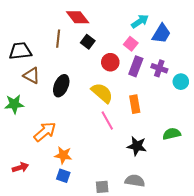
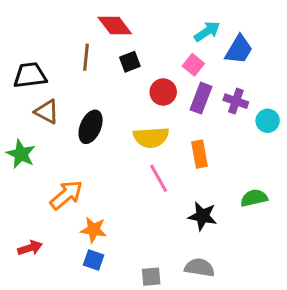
black square: (88, 42) -> (130, 62), turned 32
yellow semicircle: (102, 93) -> (151, 137), turned 135
green star: (14, 104) -> (21, 154), turned 30

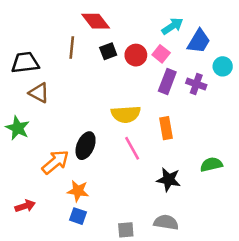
red circle: (163, 92) -> (136, 55), moved
cyan circle: (268, 121) -> (223, 66), moved
black ellipse: (91, 127) -> (86, 146), moved

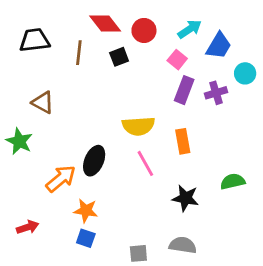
red circle: (136, 55) -> (144, 30), moved
black trapezoid: (25, 63) -> (35, 40), moved
purple cross: (196, 84) -> (216, 93), turned -36

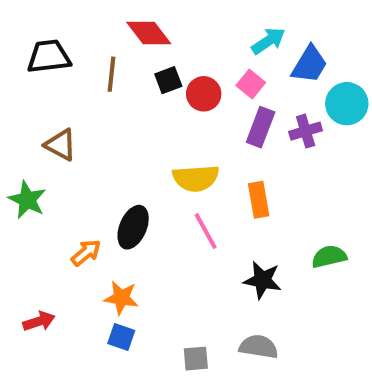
red circle: (144, 30) -> (204, 94), moved
cyan circle: (245, 73) -> (347, 104), size x1.4
orange arrow: (61, 179) -> (86, 253), size x0.7

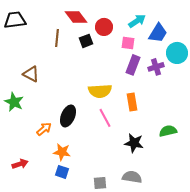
black trapezoid: (49, 57) -> (15, 20), moved
pink square: (251, 84) -> (128, 43), turned -32
red circle: (204, 94) -> (104, 27), moved

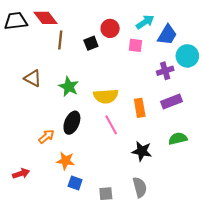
red diamond: (76, 17) -> (45, 18), moved
purple rectangle: (133, 65) -> (171, 101), moved, turned 48
green star: (14, 102) -> (69, 87), moved
blue square: (62, 172) -> (75, 183), moved
gray semicircle: (132, 177) -> (140, 187), turned 66

